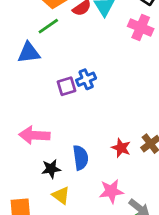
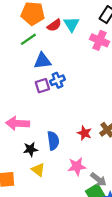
blue triangle: (29, 53) -> (42, 61), moved

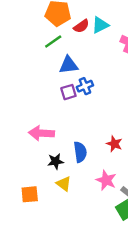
cyan triangle: (71, 24) -> (100, 25), turned 35
pink star: (77, 166) -> (106, 180), turned 30

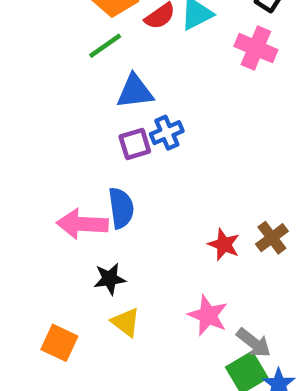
blue semicircle: (80, 152) -> (121, 208), moved
orange square: (30, 194) -> (59, 343), turned 30

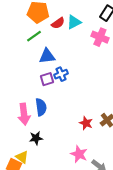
pink arrow: (82, 224) -> (24, 114), turned -100
yellow triangle: (126, 322) -> (22, 157), moved

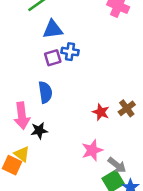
blue cross: (61, 74) -> (70, 52), turned 32
pink arrow: (24, 114) -> (22, 116), moved
pink star: (79, 154) -> (92, 150), turned 30

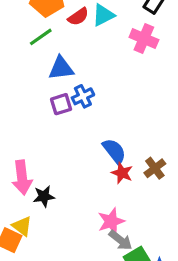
blue cross: (70, 52) -> (83, 96), turned -35
blue semicircle: (45, 92) -> (114, 151), moved, turned -30
gray arrow: (117, 165) -> (120, 240), moved

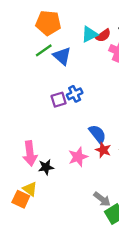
red semicircle: (78, 17) -> (103, 35), moved
blue triangle: (61, 68) -> (62, 56), moved, turned 48
pink star: (111, 221) -> (78, 157), moved

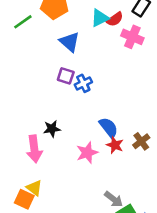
green line: (44, 50) -> (23, 22), moved
purple square: (59, 100) -> (66, 76), moved, turned 35
black star: (46, 167) -> (52, 129), moved

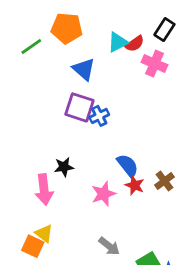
purple square: (66, 76) -> (79, 107), size x1.5
gray arrow: (114, 199) -> (109, 246), moved

